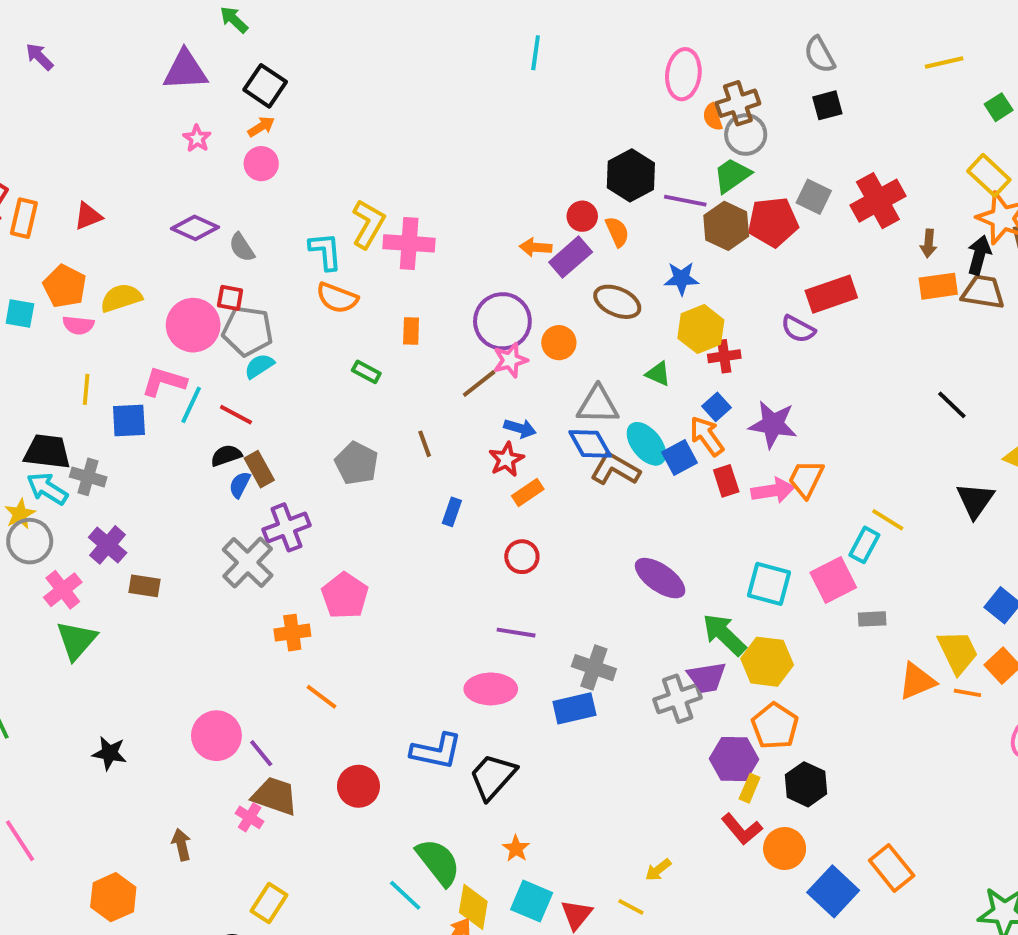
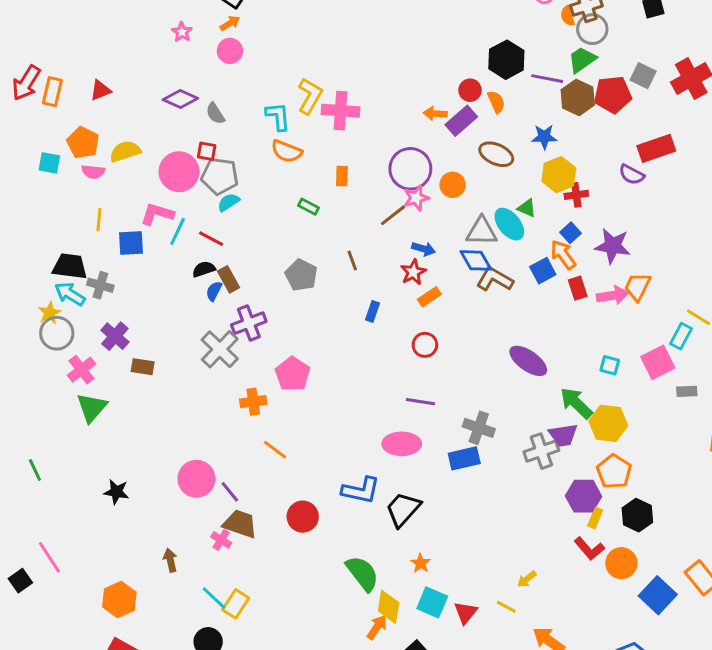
cyan ellipse: (646, 444) -> (509, 224), moved
cyan square: (769, 584) -> (610, 365), size x0.6
cyan line: (405, 895) -> (214, 598), moved

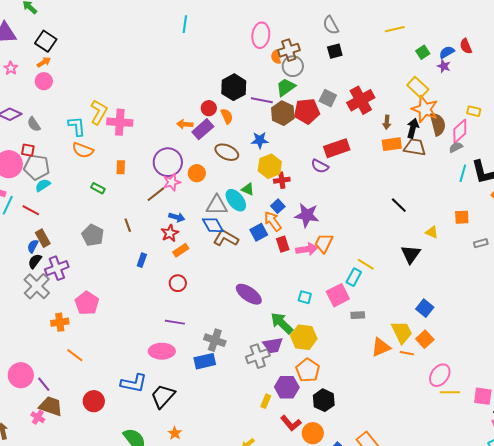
black semicircle: (204, 269) -> (35, 261), moved, turned -35
yellow rectangle: (595, 518) -> (266, 401), moved

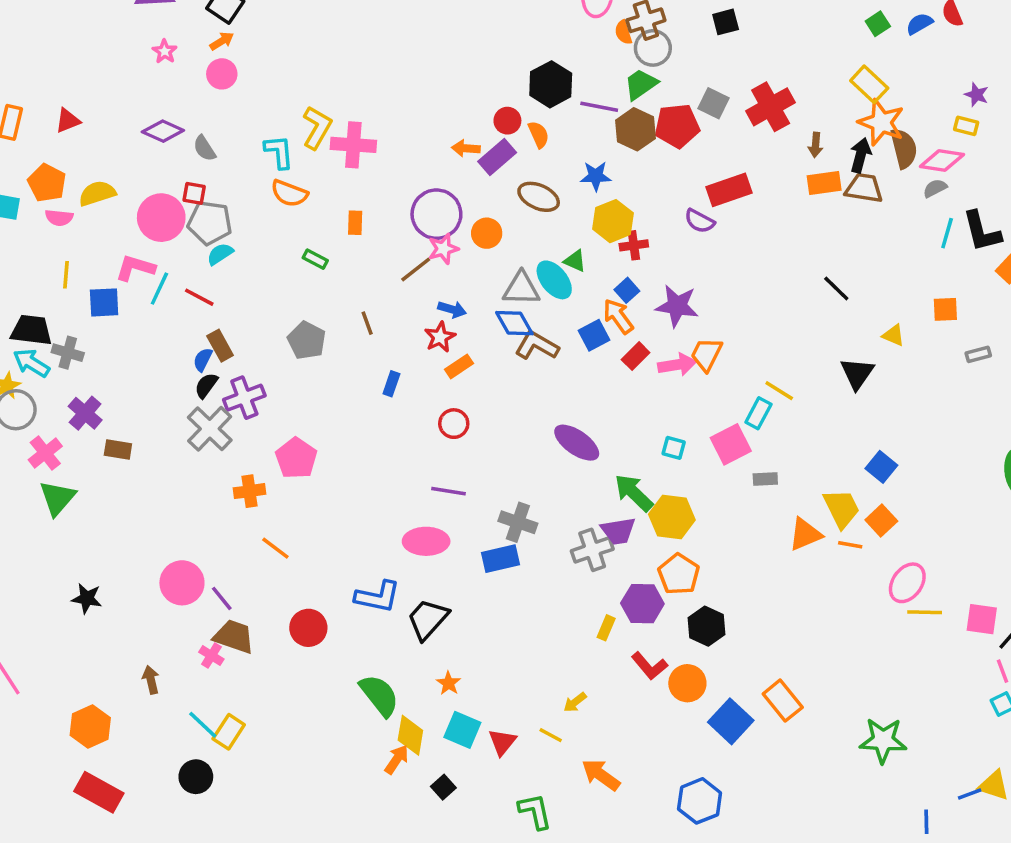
purple star: (444, 66) -> (977, 95), moved
pink diamond: (460, 131) -> (942, 160), turned 50
red rectangle: (283, 244) -> (636, 356), turned 63

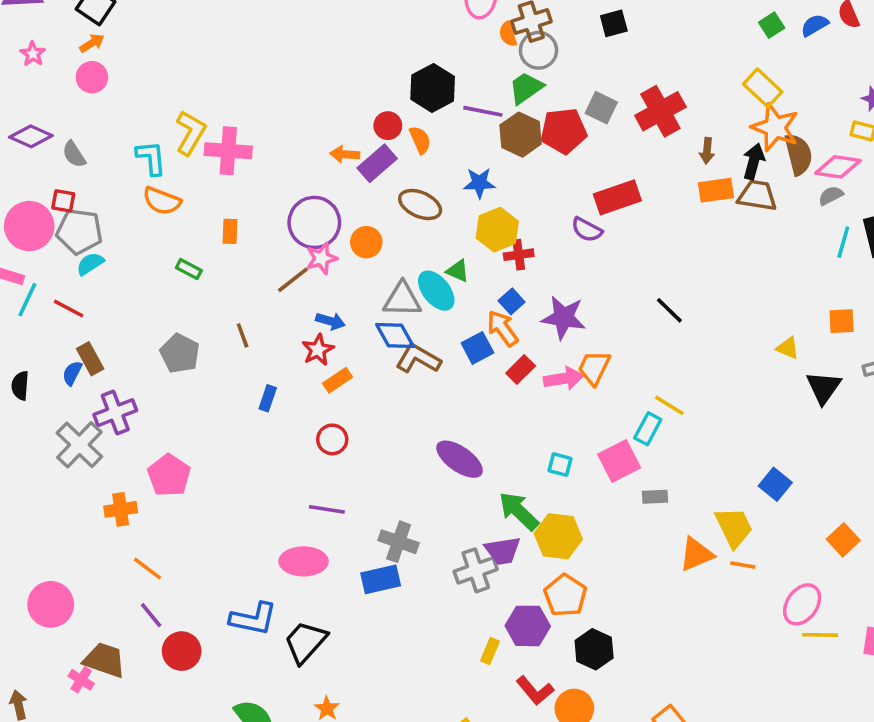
black line: (836, 289) -> (669, 310), moved
black triangle: (857, 373) -> (824, 387), moved
black semicircle: (206, 385) -> (20, 386), moved, turned -32
orange square: (881, 521) -> (843, 540), moved
purple line: (222, 598) -> (151, 615), moved

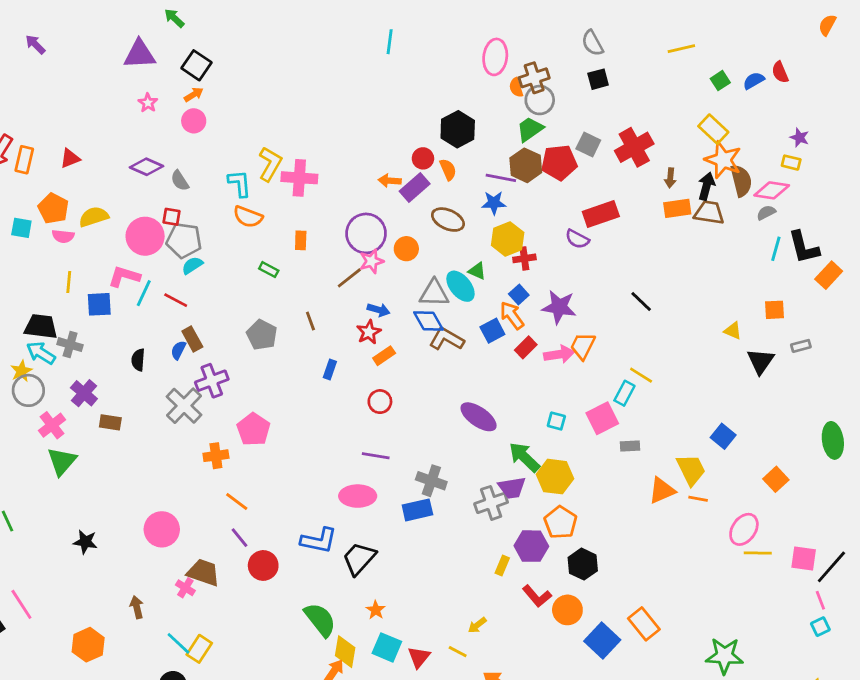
purple line: (483, 111) -> (501, 178), moved

